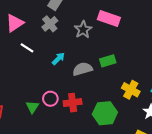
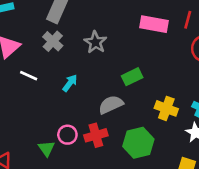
pink rectangle: (109, 19) -> (154, 24), moved
gray semicircle: (82, 69) -> (111, 105), moved

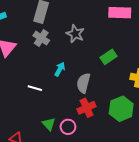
white line: (29, 76) -> (35, 88), moved
gray semicircle: (111, 105) -> (83, 83), moved, turned -42
pink circle: (67, 135) -> (68, 127), moved

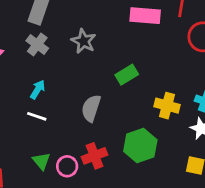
cyan arrow: (60, 69) -> (38, 89), moved
white line: (35, 88) -> (37, 116), moved
red cross: (87, 108) -> (95, 156), moved

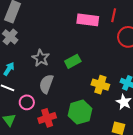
gray star: (83, 41) -> (41, 58), moved
pink circle: (67, 166) -> (27, 102), moved

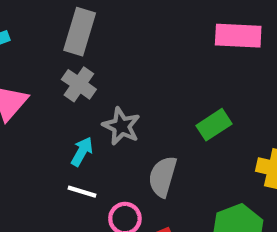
gray star: (41, 58) -> (121, 126), moved

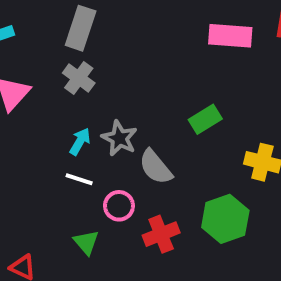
gray star: (121, 126) -> (119, 138), moved
gray semicircle: (163, 177) -> (156, 167), turned -57

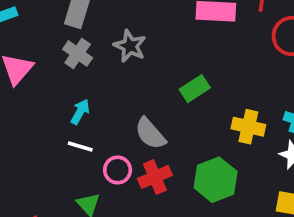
gray star: (119, 138) -> (130, 46), moved
red cross: (161, 234) -> (155, 177), moved

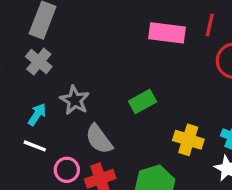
gray star: (130, 46) -> (75, 100), moved

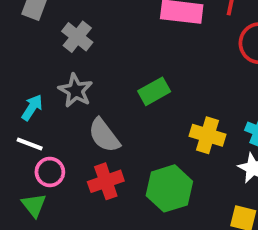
gray cross: (39, 62) -> (77, 37), moved
pink circle: (67, 170) -> (50, 172), moved

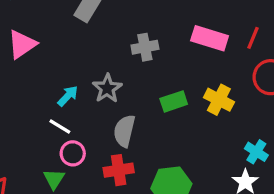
gray cross: (77, 37) -> (145, 47), moved, turned 30
gray semicircle: (104, 135) -> (124, 131), turned 40
yellow cross: (208, 135) -> (219, 100), moved

